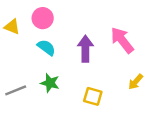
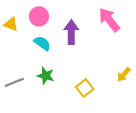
pink arrow: (122, 40) -> (109, 20), moved
purple arrow: (85, 49) -> (71, 32), moved
yellow square: (93, 96) -> (85, 88), turned 36

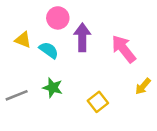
pink circle: (39, 16) -> (58, 18), moved
pink arrow: (109, 20) -> (124, 49), moved
yellow triangle: (11, 24) -> (23, 40), moved

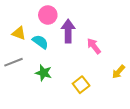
pink arrow: (124, 49) -> (94, 46), moved, size x0.7
gray line: (17, 95) -> (14, 62), moved

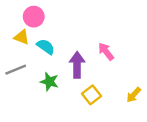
pink circle: (48, 15) -> (34, 17), moved
purple arrow: (68, 31) -> (77, 65), moved
yellow arrow: (119, 72) -> (134, 95), moved

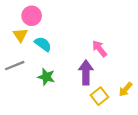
yellow triangle: (22, 37) -> (20, 35), turned 35
purple arrow: (77, 65) -> (86, 72), moved
yellow square: (92, 95) -> (100, 96), moved

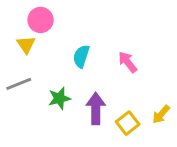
cyan semicircle: (43, 44) -> (81, 56), moved, turned -108
purple arrow: (86, 72) -> (96, 109), moved
green star: (46, 77) -> (59, 98), turned -30

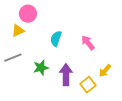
yellow triangle: (26, 45) -> (18, 31), turned 40
yellow arrow: (161, 114) -> (105, 71), moved

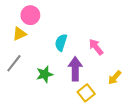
gray line: (13, 58) -> (14, 63), turned -30
purple arrow: (66, 75) -> (75, 69), moved
yellow square: (88, 85) -> (86, 93), moved

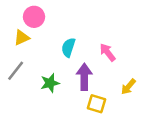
yellow square: (86, 93) -> (97, 104), turned -35

